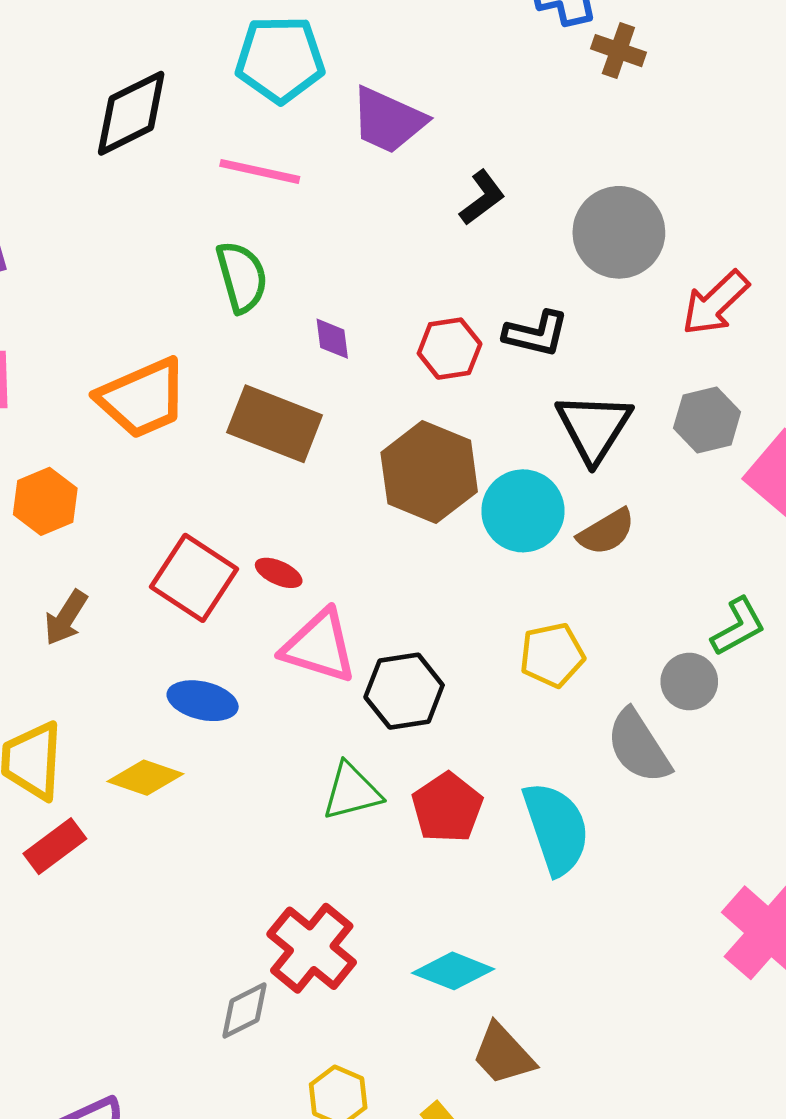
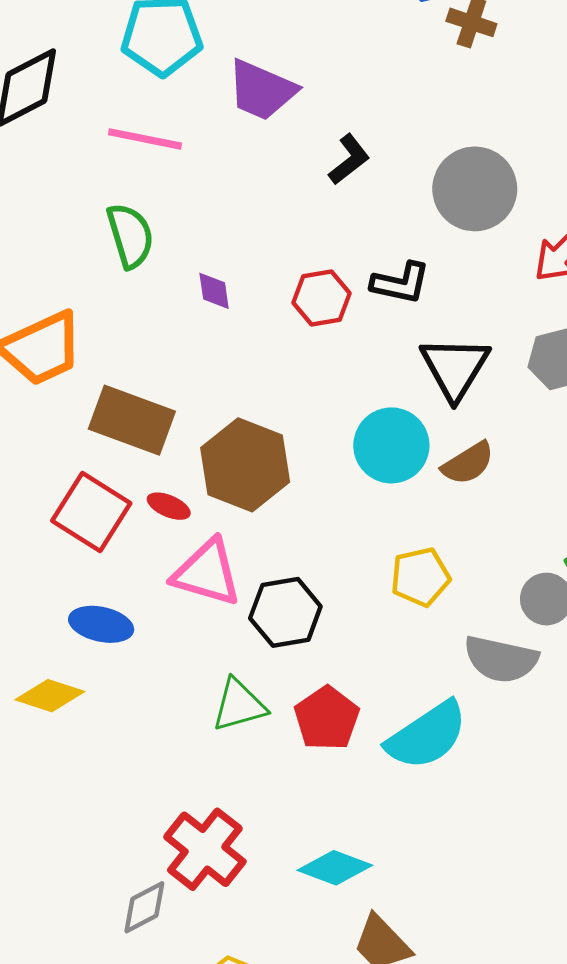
brown rectangle: (275, 424) -> (132, 420), moved
brown hexagon: (429, 472) -> (245, 465), moved
gray semicircle: (638, 746) -> (501, 659), turned -44
cyan semicircle: (556, 828) -> (427, 736), turned 76

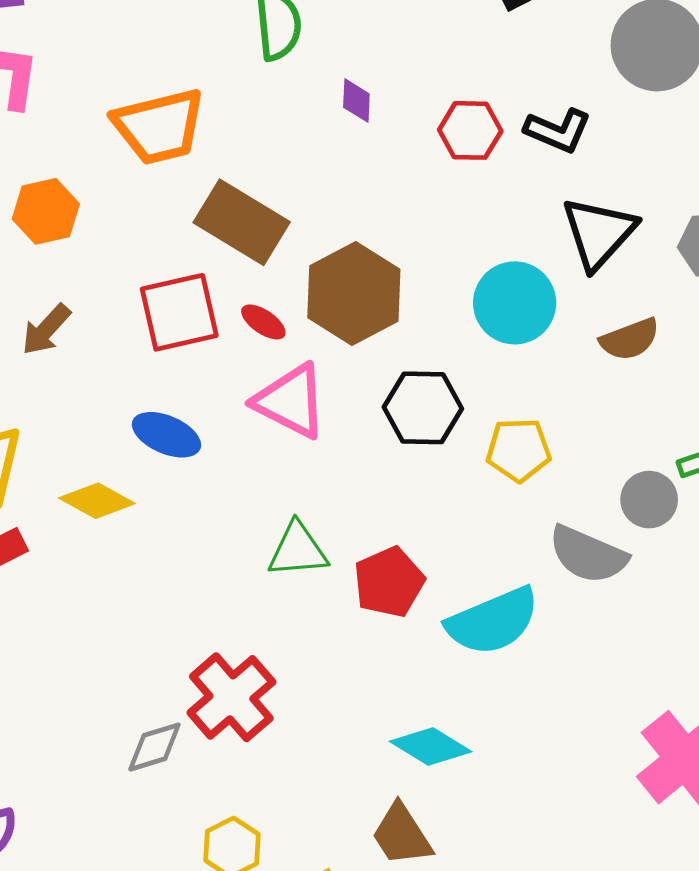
brown semicircle: (468, 463) -> (630, 339), moved
red square: (91, 512) -> (179, 312), turned 34
black hexagon: (285, 612) -> (423, 408), moved
cyan diamond: (335, 868) -> (431, 746), moved

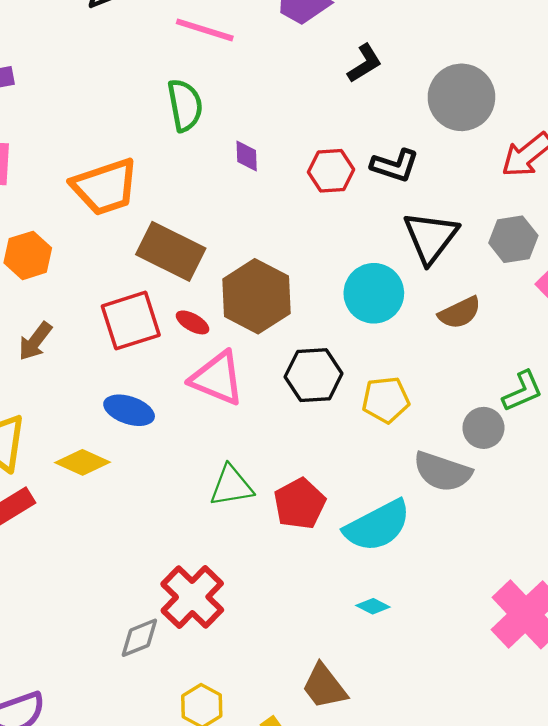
cyan diamond: (431, 746) -> (373, 606), moved, size x0.6

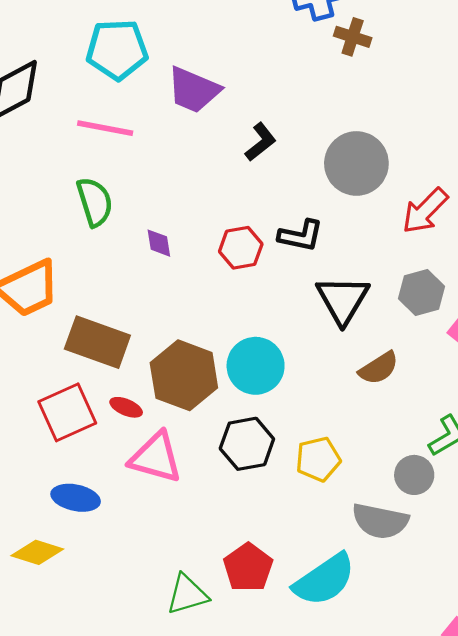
cyan circle: (374, 293) -> (256, 366), moved
green triangle: (231, 486) -> (187, 594), moved

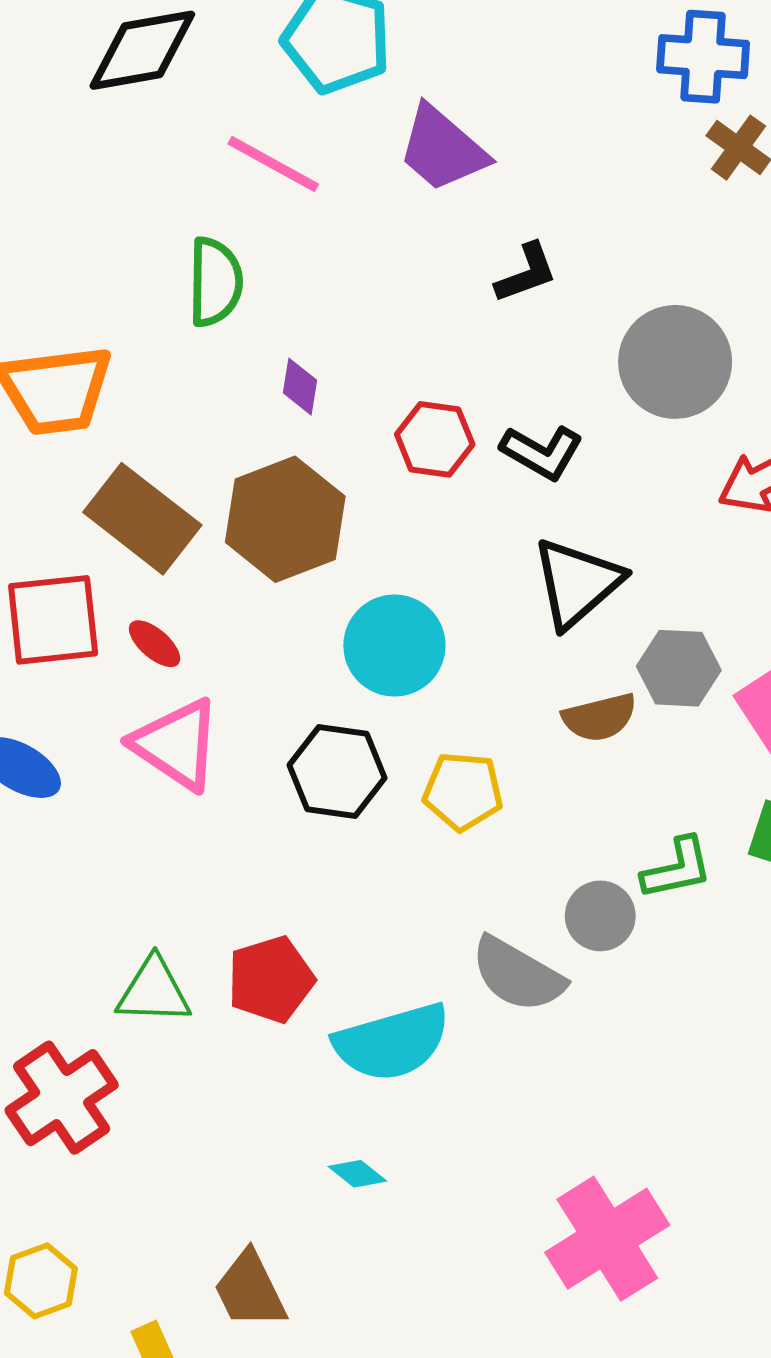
gray hexagon: (421, 292) -> (679, 668), moved
brown hexagon: (184, 375) -> (285, 519), moved
yellow pentagon: (318, 459) -> (463, 791), moved

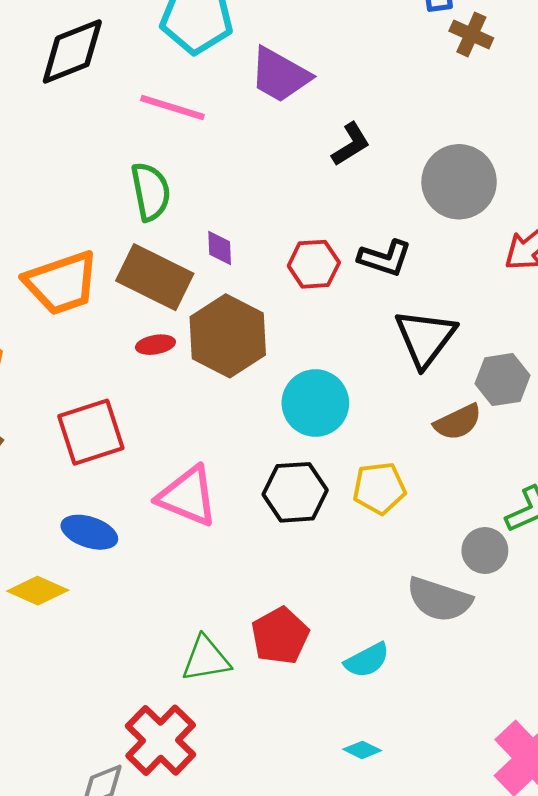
brown rectangle: (142, 519) -> (155, 277), moved
red ellipse: (155, 644) -> (155, 345), moved, turned -39
cyan semicircle: (392, 1042) -> (367, 660), size x0.6

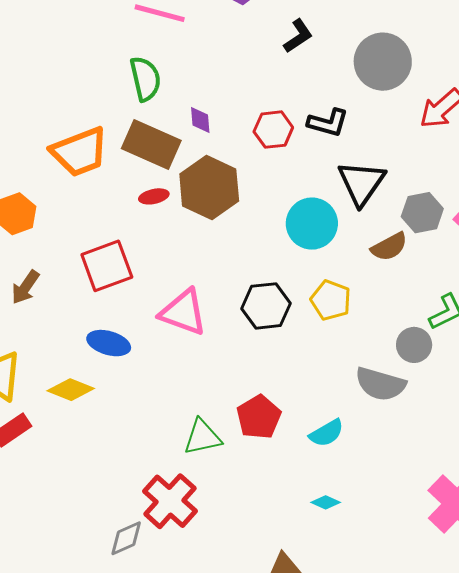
cyan circle: (315, 403) -> (312, 224), moved
yellow pentagon: (379, 488) -> (331, 300), turned 30

